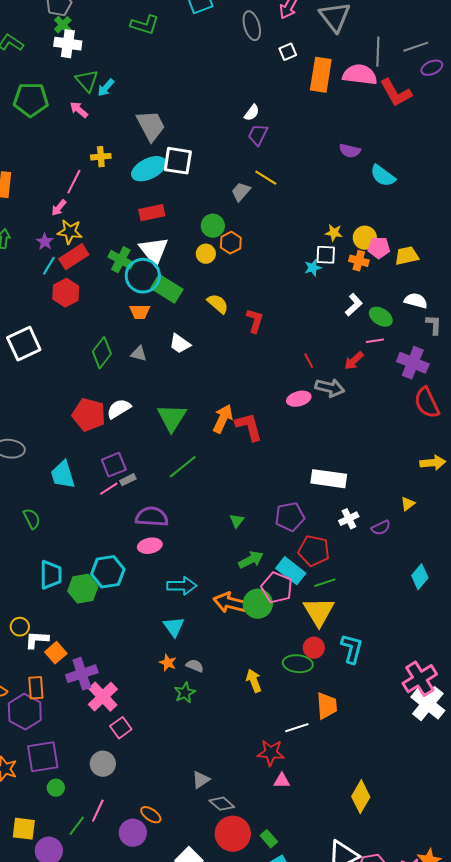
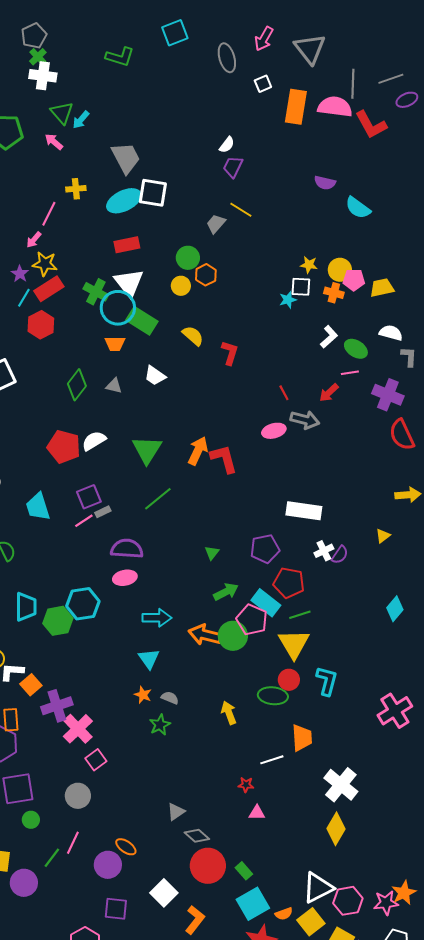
purple semicircle: (381, 528) -> (340, 555), moved, turned -30
white cross: (428, 704) -> (341, 785), moved
red star: (271, 753) -> (246, 785), size x0.6

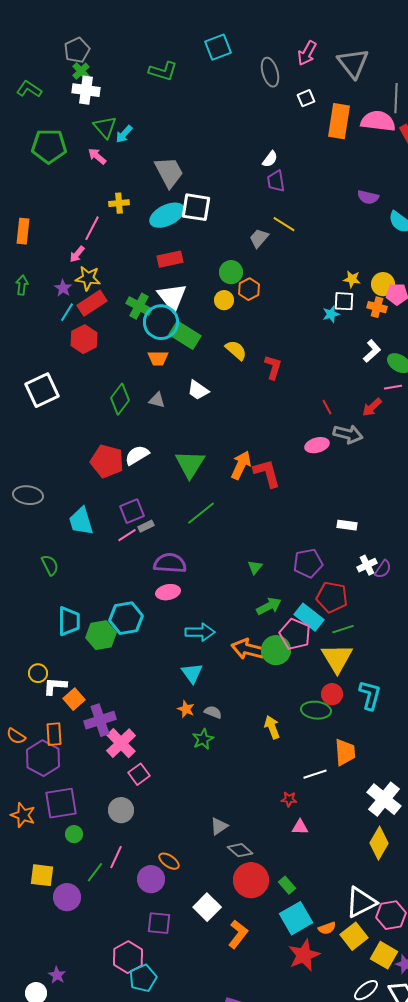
purple trapezoid: (233, 167) -> (276, 181), turned -35
white rectangle: (304, 511) -> (347, 525), size x0.6

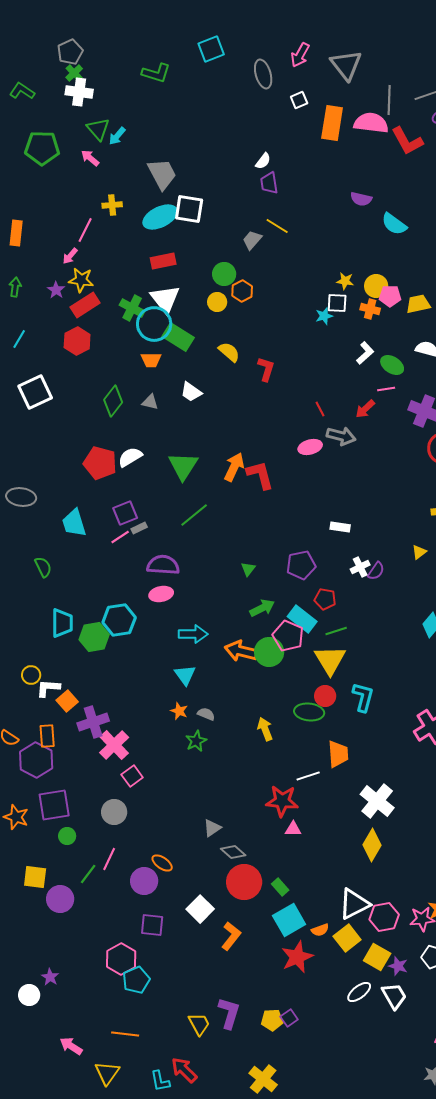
cyan line: (67, 312) -> (19, 339), moved
red pentagon: (332, 597) -> (325, 599), size x0.7
red star: (289, 799) -> (282, 801), size x2.0

